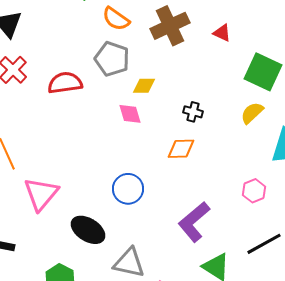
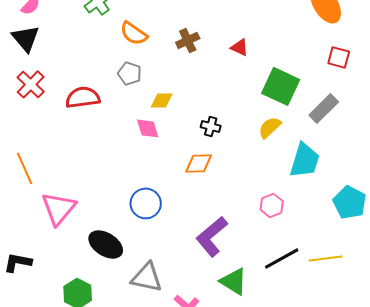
brown cross: (170, 26) -> (188, 40), size x0.6
gray pentagon: (112, 59) -> (130, 73), size x0.7

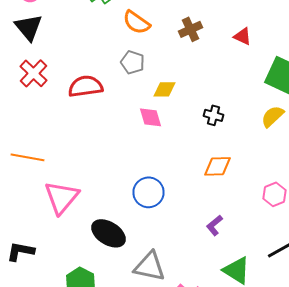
orange diamond: (199, 163) -> (218, 166), moved
orange line: (25, 168) -> (28, 157), turned -56
purple L-shape: (212, 236) -> (214, 225), size x0.5

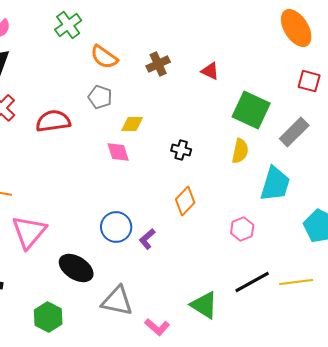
yellow semicircle: (272, 116) -> (240, 151), turned 145
orange diamond: (218, 166) -> (185, 201), turned -44
purple L-shape: (214, 225) -> (147, 239), moved

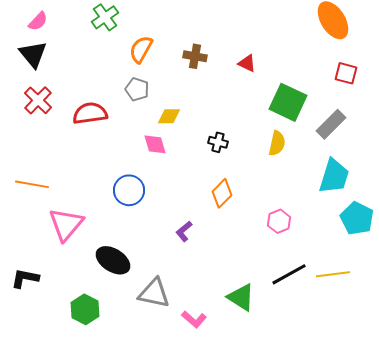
orange semicircle: (104, 57) -> (141, 49), turned 84
brown cross: (158, 64) -> (195, 56), turned 35
cyan trapezoid: (275, 184) -> (334, 176), moved
blue circle: (116, 227) -> (129, 190), moved

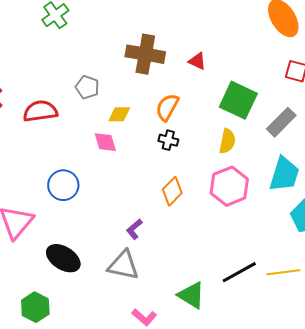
orange semicircle: (141, 49) -> (167, 107), moved
brown cross: (195, 56) -> (145, 54), size x1.6
blue circle: (129, 190) -> (63, 185), moved
pink hexagon: (279, 221) -> (229, 186), moved, size x1.6
gray triangle: (154, 293) -> (123, 265), moved

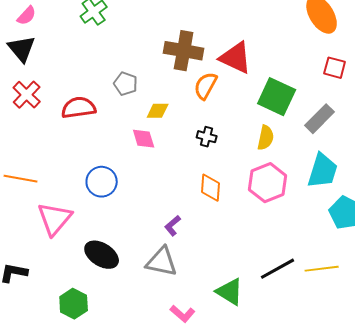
red triangle: (197, 61) -> (236, 58), size x1.8
orange semicircle: (167, 107) -> (206, 86), moved
orange diamond: (172, 191) -> (211, 188), turned -40

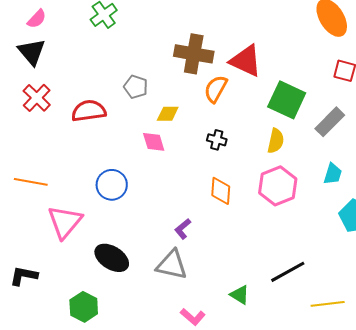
cyan trapezoid: (323, 171) -> (333, 174), size x0.6
yellow line: (322, 269) -> (328, 304), moved
green triangle: (230, 292) -> (240, 295), size x0.7

